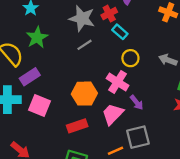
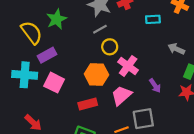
cyan rectangle: (120, 32) -> (153, 19), moved, turned -48
yellow circle: (130, 58) -> (110, 47), moved
purple arrow: (137, 103) -> (155, 86), moved

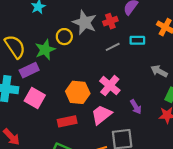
green star: (56, 19) -> (45, 50), moved
gray line: (100, 29) -> (113, 47), moved
yellow circle: (110, 47) -> (64, 37), moved

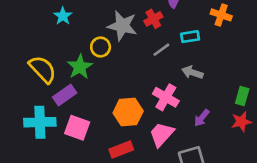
gray arrow: (159, 71) -> (192, 72), moved
purple arrow: (136, 107) -> (202, 118), turned 80

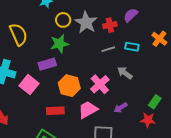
yellow circle: (101, 47) -> (63, 20), moved
green star: (80, 67) -> (60, 44), moved
purple rectangle: (65, 95) -> (47, 64), moved

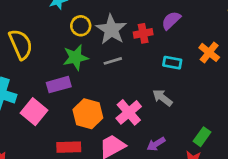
gray line: (108, 49) -> (113, 61), moved

